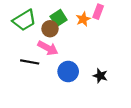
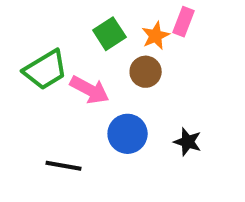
green trapezoid: (24, 20) -> (45, 70), moved
brown circle: (50, 29) -> (146, 72), moved
black line: (30, 62) -> (63, 166), moved

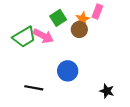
brown circle: (146, 72) -> (79, 30), moved
pink arrow: (89, 90) -> (43, 36), moved
black star: (188, 142) -> (107, 91), moved

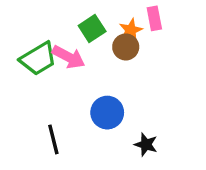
pink rectangle: (97, 11) -> (154, 18), turned -32
black line: (34, 88) -> (53, 139), turned 66
black star: (107, 91) -> (146, 145), moved

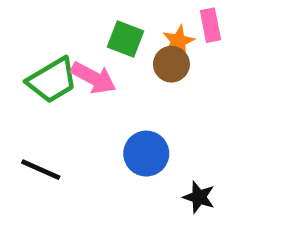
green square: (92, 28) -> (126, 39), turned -36
black line: (53, 139) -> (41, 170), moved, turned -52

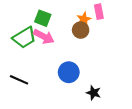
green square: (126, 39) -> (43, 18), moved

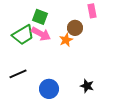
orange star: (84, 19) -> (66, 40), moved
blue circle: (69, 72) -> (49, 89), moved
black line: (19, 80) -> (18, 74), turned -48

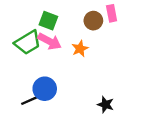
brown circle: (75, 28) -> (93, 21), moved
black line: (18, 74) -> (31, 100), moved
blue circle: (49, 89) -> (45, 89), moved

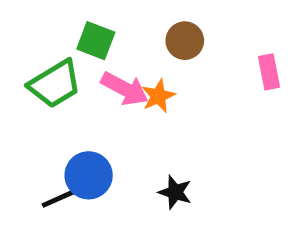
pink rectangle: (112, 13) -> (269, 72), moved
pink arrow: (50, 41) -> (125, 89), moved
black star: (106, 105) -> (175, 192), moved

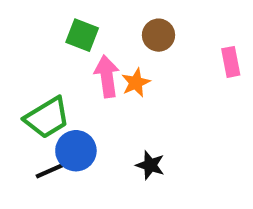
green trapezoid: (55, 84) -> (47, 118), moved
pink arrow: (125, 89) -> (107, 76), turned -126

